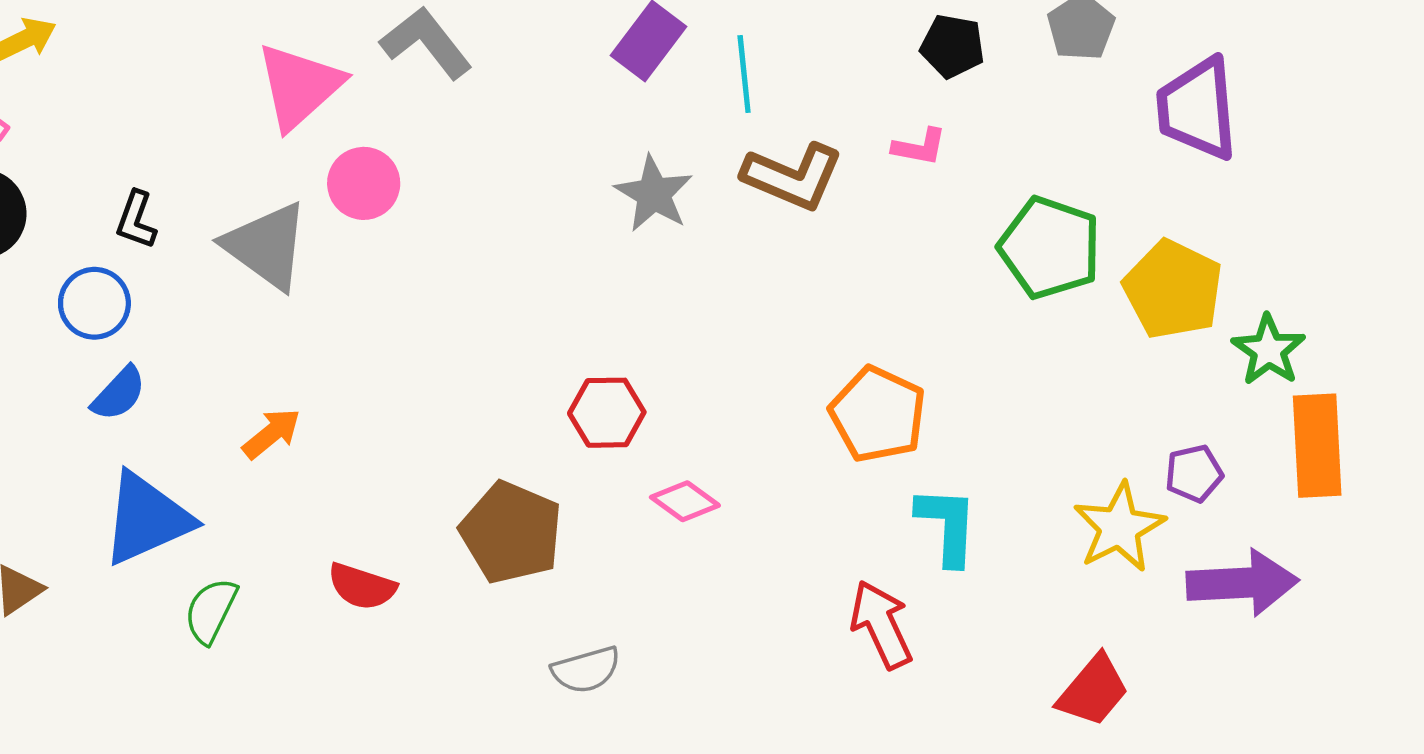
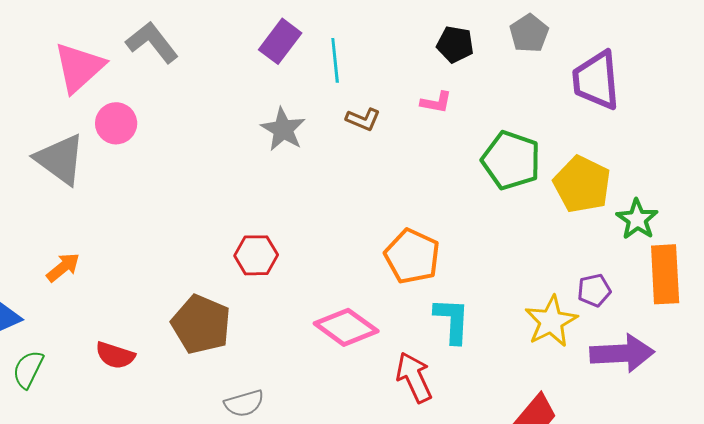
brown L-shape: (793, 176) -> (363, 119), size x0.6
pink diamond: (685, 501) -> (346, 327), moved, size x1.6

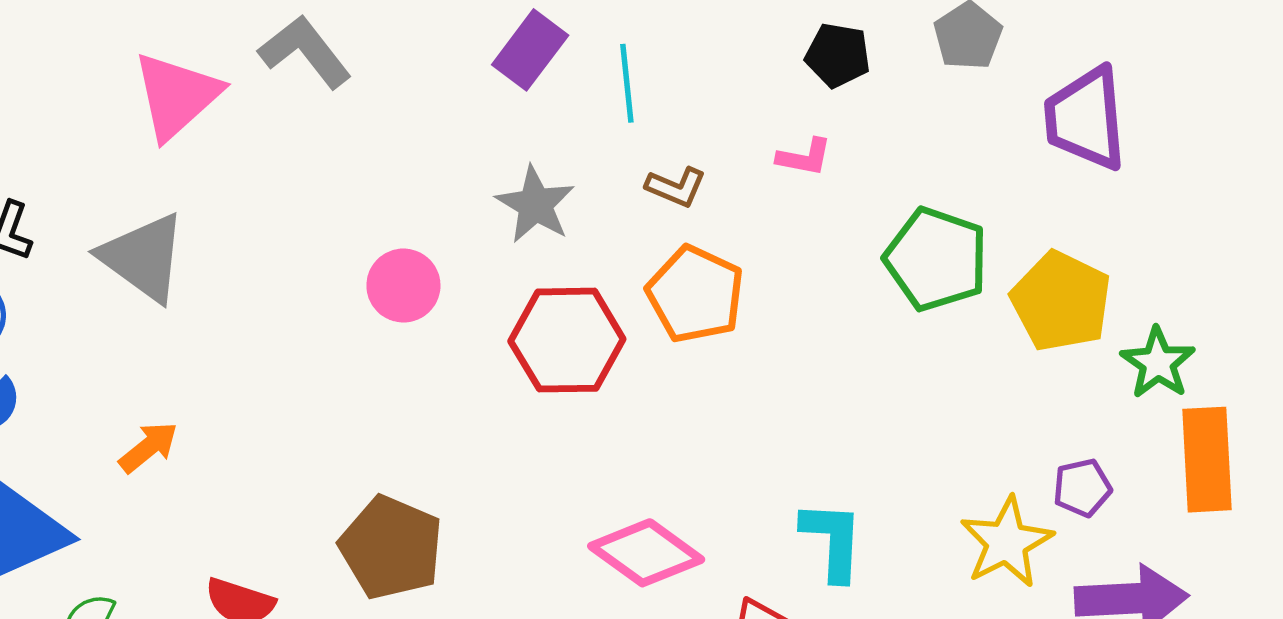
pink circle: (116, 123) -> (403, 286), moved
red hexagon: (256, 255) -> (567, 340), moved, size x1.5
orange pentagon: (412, 256) -> (695, 294), moved

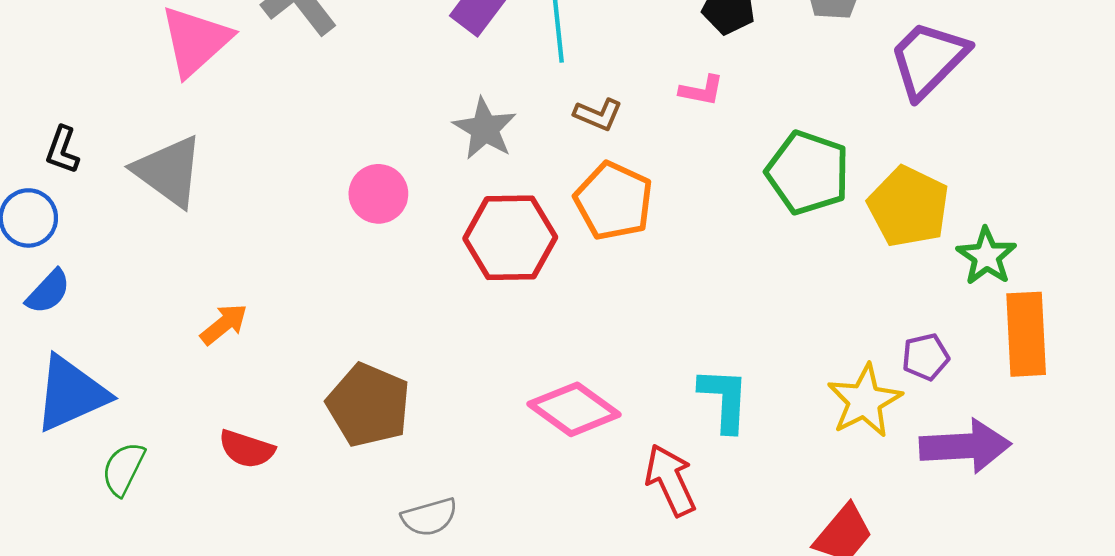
purple trapezoid: (1086, 118) -> (928, 59), turned 50
orange arrow: (148, 447) -> (224, 324), moved

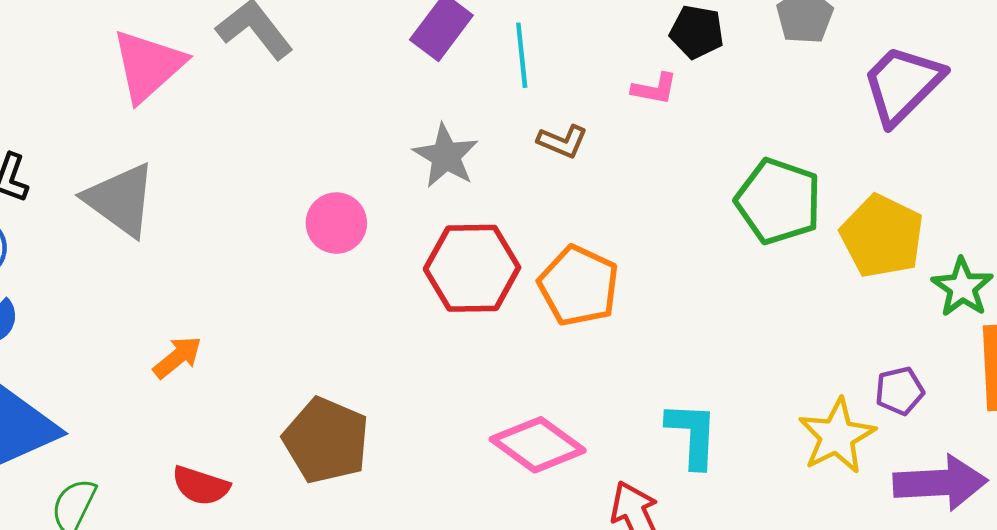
pink L-shape: (702, 90) -> (654, 89), moved
orange pentagon: (614, 201) -> (579, 286), moved

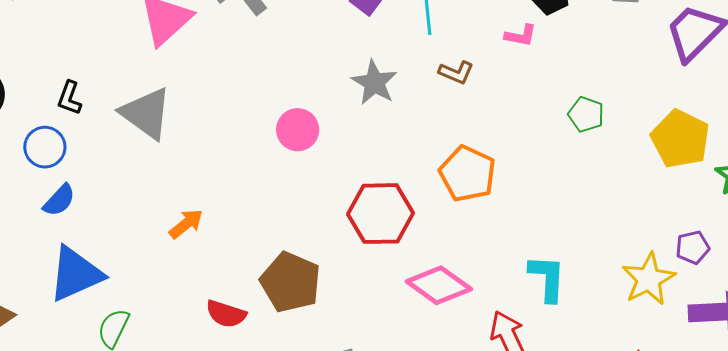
green pentagon: (778, 201) -> (586, 114), moved, size x0.6
red hexagon: (472, 268) -> (380, 214), moved
red semicircle: (201, 486) -> (226, 314), moved

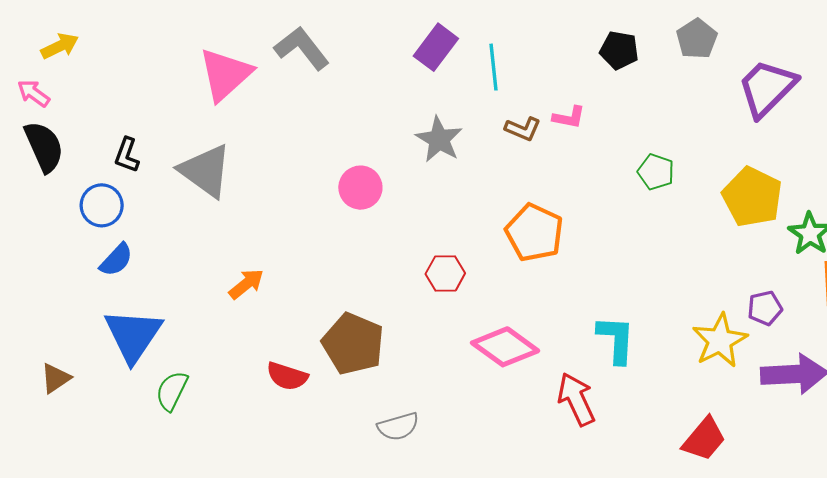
pink L-shape: (521, 36) -> (569, 117), moved
red hexagon: (380, 214) -> (445, 273), size x0.6
blue triangle: (76, 274) -> (133, 335), turned -32

